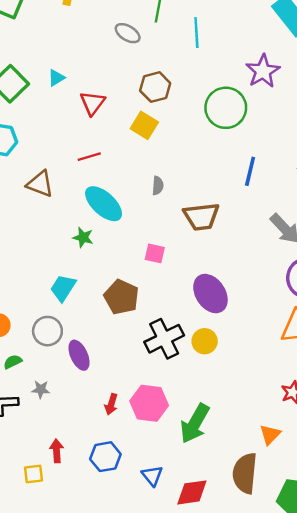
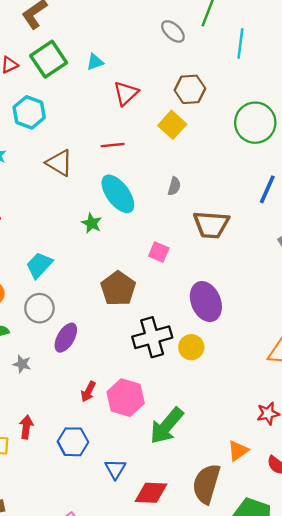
cyan trapezoid: (63, 288) -> (39, 265), moved
purple ellipse: (79, 355) -> (66, 338), turned 44

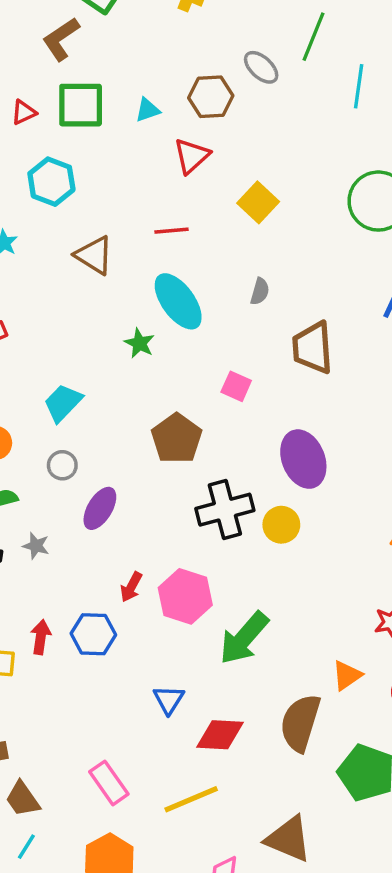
green square: (49, 59) -> (81, 105), turned 33
brown hexagon: (190, 89) -> (211, 97), moved
brown trapezoid: (211, 225) -> (313, 348), turned 81
gray circle: (39, 308) -> (62, 465), size x0.7
blue hexagon: (73, 442) -> (93, 634), moved

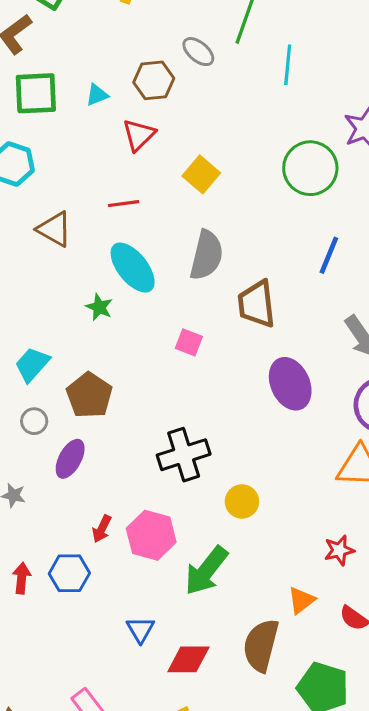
gray semicircle: (260, 291) -> (206, 255), size x2.0
brown pentagon: (177, 438) -> (89, 395), moved
purple ellipse: (303, 459) -> (290, 384), moved
yellow circle: (281, 525) -> (242, 502), moved

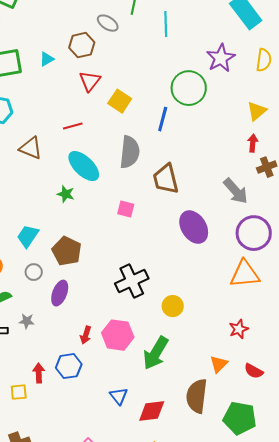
red triangle: (139, 135) -> (90, 81), moved
blue line: (329, 255) -> (163, 119), moved

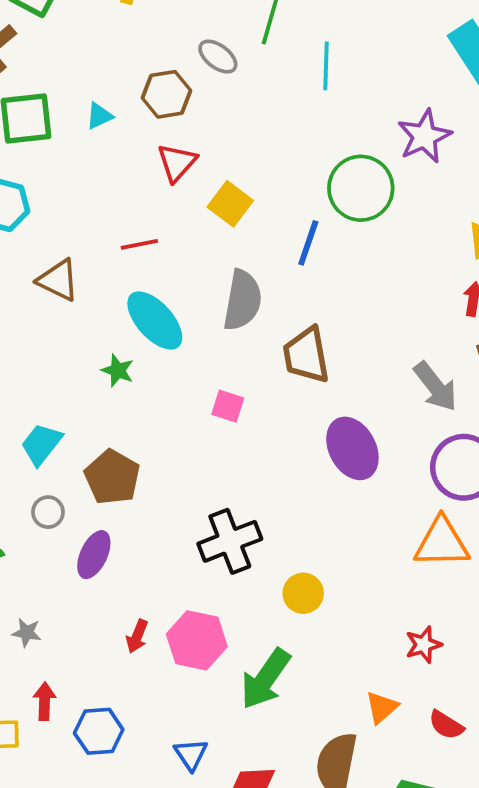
gray star: (27, 321) -> (27, 633), moved
blue hexagon: (69, 366) -> (99, 731), moved

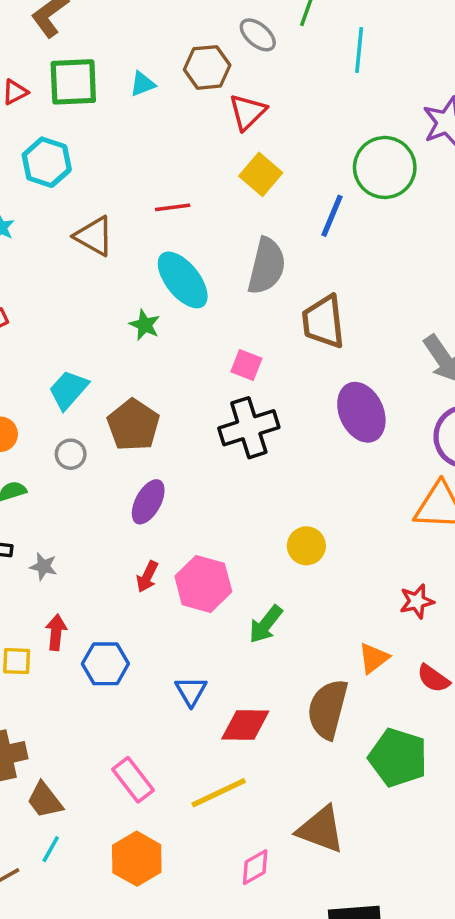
red triangle: (177, 163) -> (248, 112), moved
black cross: (230, 541) -> (249, 428), moved
purple ellipse: (94, 555) -> (148, 502), moved
green arrow: (265, 679) -> (266, 624), size x0.7

